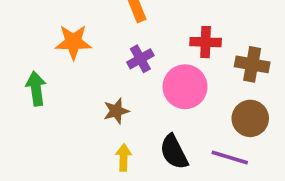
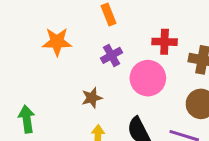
green arrow: (36, 89) -> (27, 119), moved

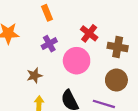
red cross: (165, 42) -> (89, 33), turned 36

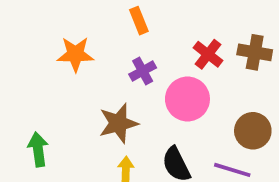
brown cross: (118, 47) -> (255, 52), moved
brown star: (34, 75) -> (118, 123), size x1.5

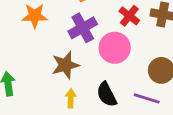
purple cross: (143, 71) -> (83, 28), size x1.5

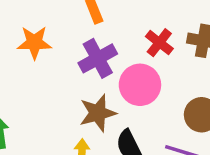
brown star: (65, 65) -> (98, 113), moved

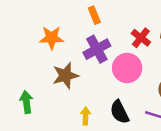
brown star: (98, 113) -> (65, 76), moved

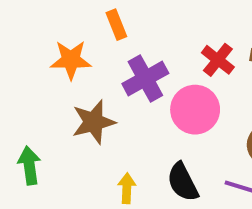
orange rectangle: (94, 15) -> (116, 25), moved

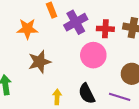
red cross: (218, 60) -> (105, 29), turned -35
purple cross: (145, 79) -> (76, 22), moved

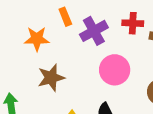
red cross: (105, 29) -> (133, 23), moved

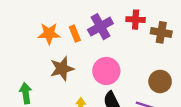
orange rectangle: (65, 17) -> (75, 34), moved
pink circle: (115, 70) -> (106, 71), moved

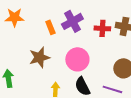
red cross: (136, 20) -> (102, 28), moved
orange star: (49, 34) -> (14, 17), moved

